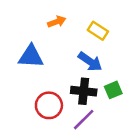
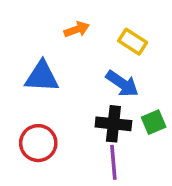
red circle: (49, 105) -> (38, 143), moved
purple line: (84, 120) -> (113, 162), turned -50

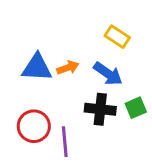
orange arrow: (77, 29) -> (68, 68), moved
purple line: (113, 162) -> (65, 142), moved

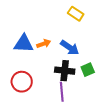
yellow rectangle: (117, 37) -> (76, 14), moved
purple line: (65, 142) -> (62, 92), moved

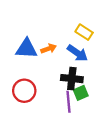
yellow rectangle: (76, 14) -> (84, 32), moved
green square: (88, 70) -> (81, 93), moved

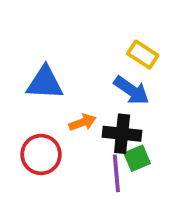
orange arrow: (49, 49) -> (82, 122), moved

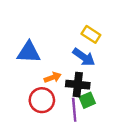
red circle: (41, 154) -> (42, 100), moved

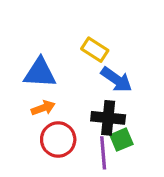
yellow rectangle: (91, 34) -> (95, 50), moved
orange arrow: (53, 77) -> (43, 108), moved

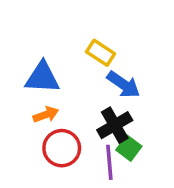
black cross: (108, 118) -> (115, 125), turned -36
green square: (121, 140) -> (129, 148), turned -30

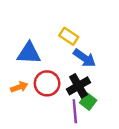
orange arrow: (46, 115) -> (19, 87), moved
red circle: (62, 148) -> (47, 83), moved

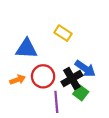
blue arrow: (84, 58) -> (85, 69), moved
purple line: (75, 111) -> (56, 102), moved

